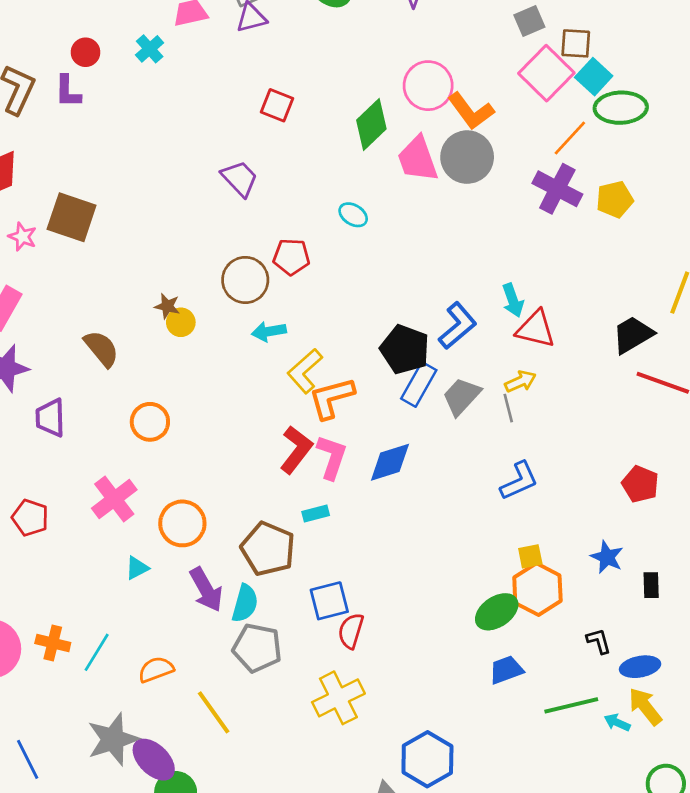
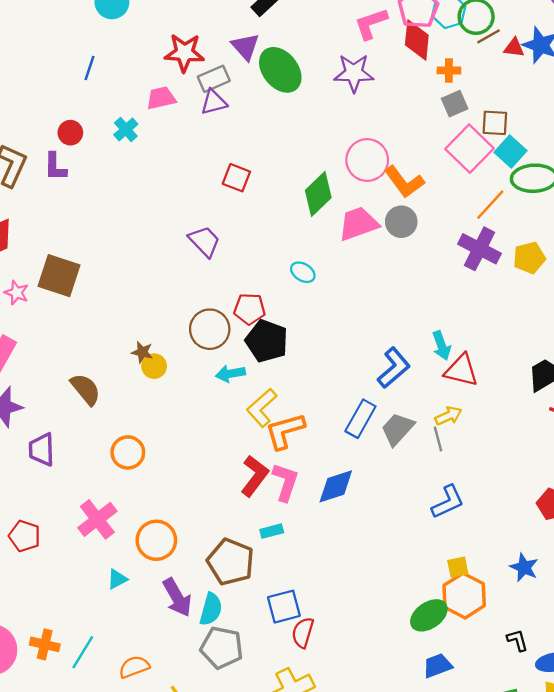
gray circle: (467, 157) -> (401, 222), size x0.7
pink trapezoid: (418, 159) -> (358, 224), turned 90
black pentagon: (405, 349) -> (267, 341), moved

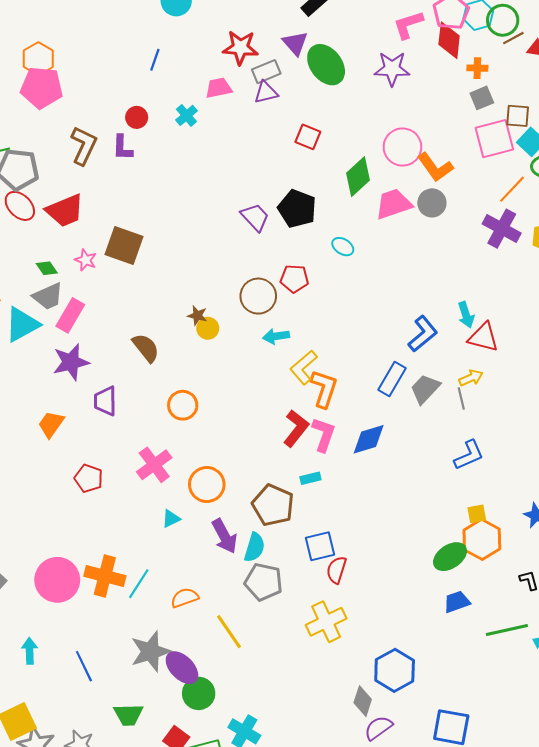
pink square: (469, 149) -> (494, 139), turned 30
red square: (236, 178) -> (308, 137), moved
black pentagon: (267, 341) -> (297, 209), moved
orange L-shape: (285, 431) -> (324, 389), turned 123
orange cross: (45, 644) -> (105, 576), size x1.5

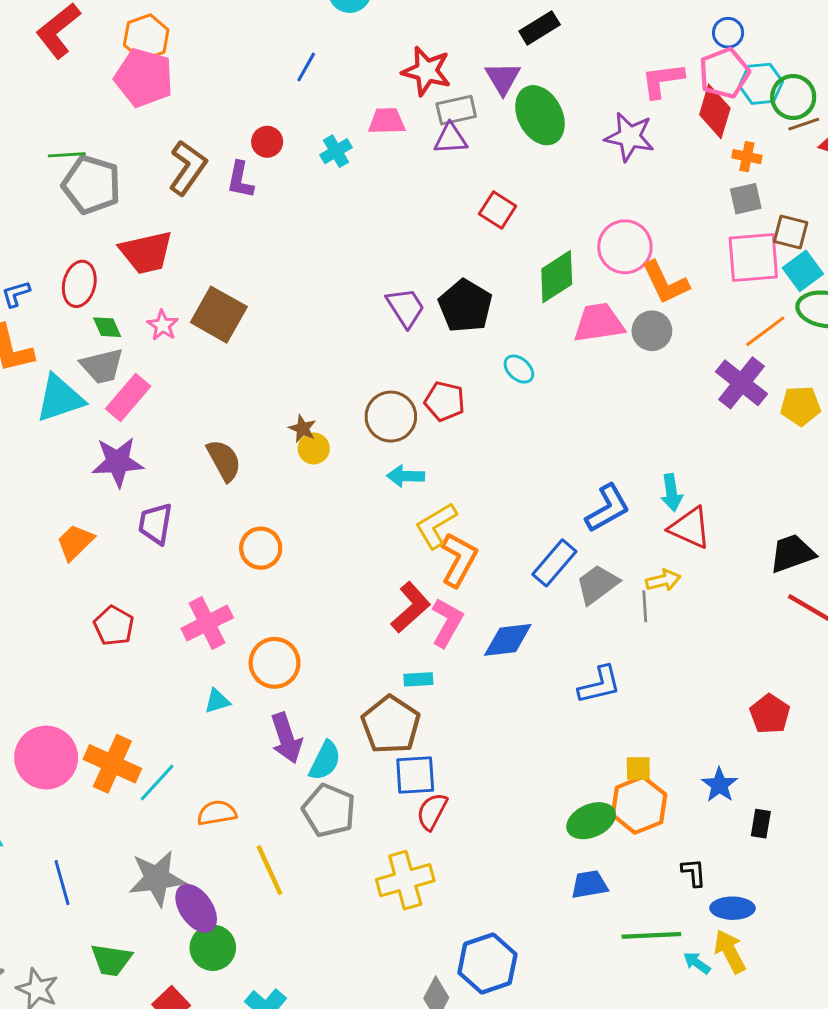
red ellipse: (20, 206) -> (79, 284), moved, turned 48
blue L-shape: (469, 455) -> (600, 685), moved
brown pentagon: (273, 505) -> (391, 725), moved

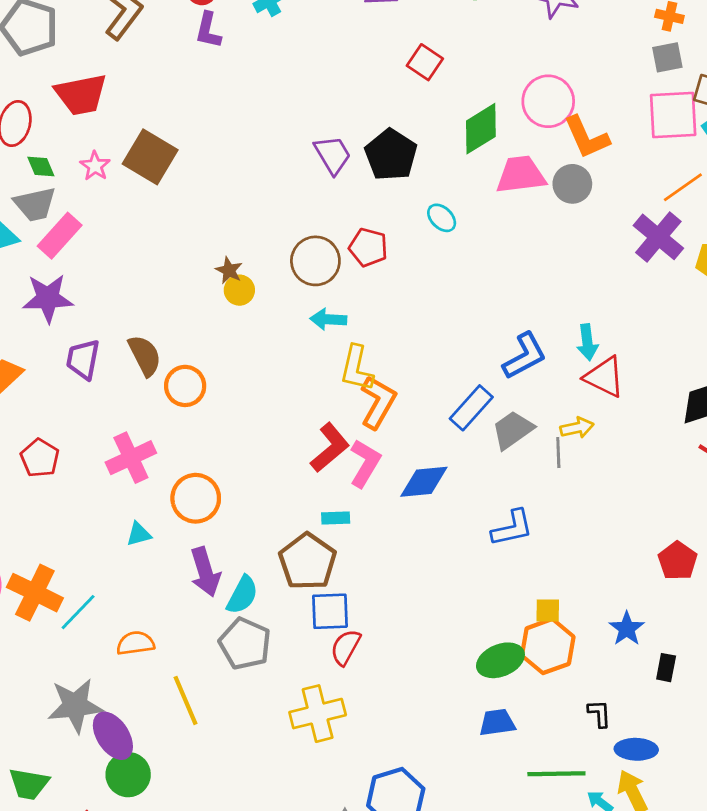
purple L-shape: (240, 180) -> (208, 30), moved
brown semicircle: (224, 460) -> (145, 355), moved
yellow L-shape: (436, 525) -> (357, 368), turned -48

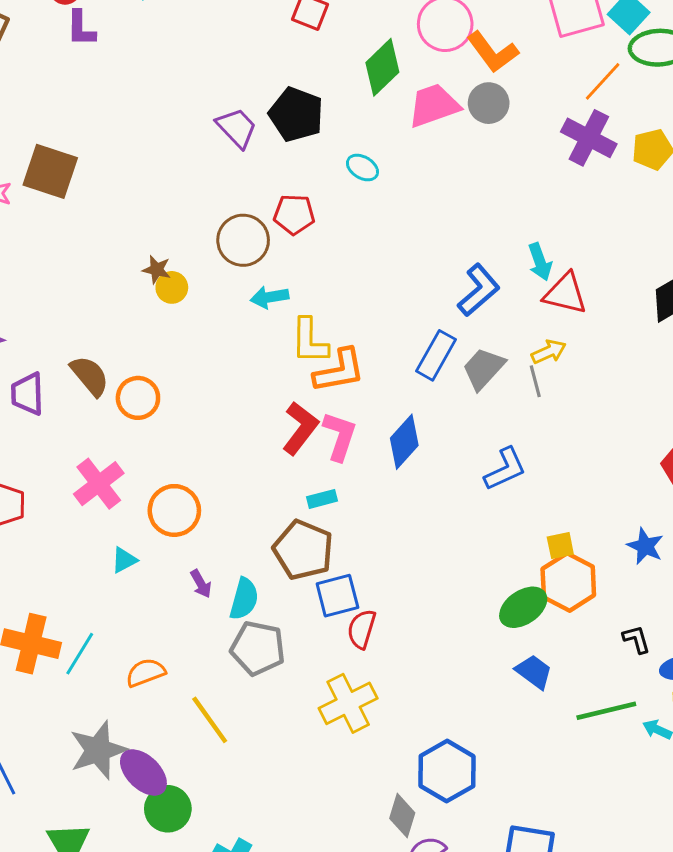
orange L-shape: (378, 402) -> (339, 371), turned 62
blue diamond: (424, 482) -> (404, 442), turned -30
purple arrow: (205, 572) -> (201, 584), size x0.6
blue trapezoid: (497, 723) -> (534, 672), turned 57

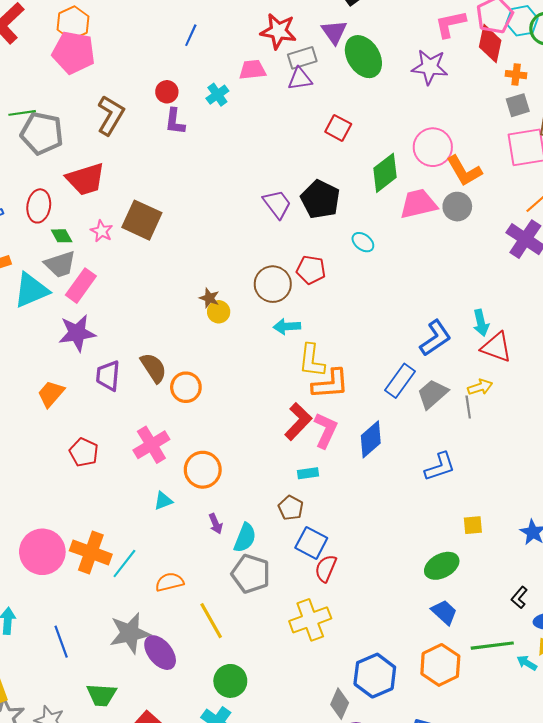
brown pentagon: (303, 550) -> (291, 508), size x0.6
orange hexagon: (568, 582) -> (440, 665), moved
blue square: (337, 596) -> (311, 543), turned 36
black L-shape: (636, 639) -> (519, 597), turned -130
green circle: (168, 809) -> (230, 681), moved

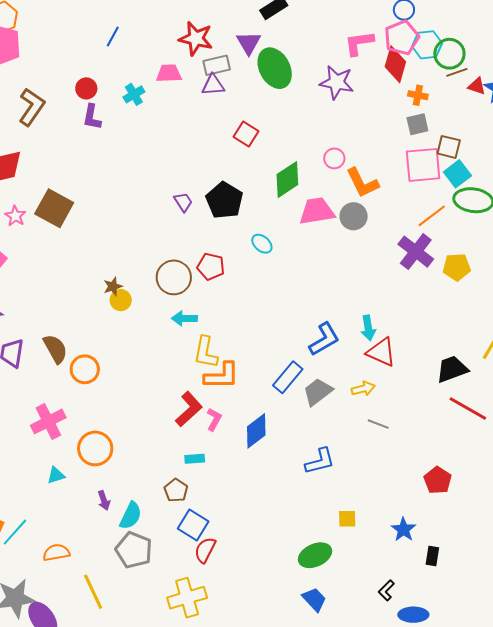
pink circle: (433, 147) -> (334, 158), size x0.6
purple trapezoid: (277, 204) -> (183, 202), size x0.7
brown star: (209, 298) -> (113, 286), turned 30
gray line: (468, 407) -> (378, 424), moved, turned -65
pink L-shape: (326, 430) -> (214, 419), size x0.7

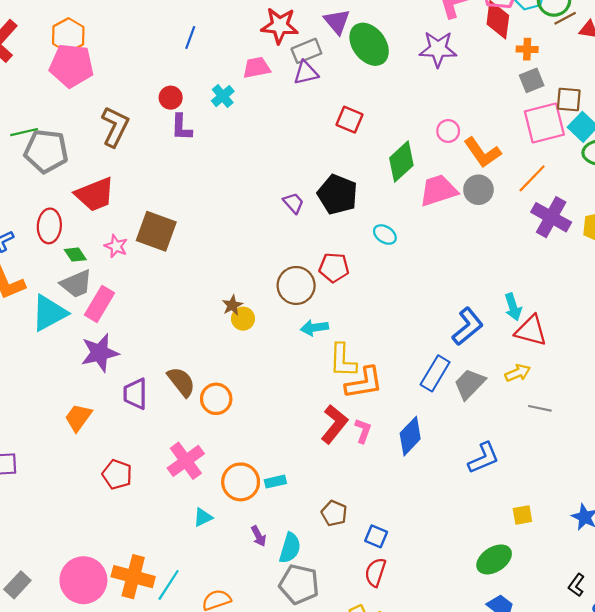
orange line: (432, 216) -> (532, 178), moved
cyan rectangle: (195, 459) -> (275, 482), moved
blue square: (193, 525) -> (376, 536), moved, size x0.7

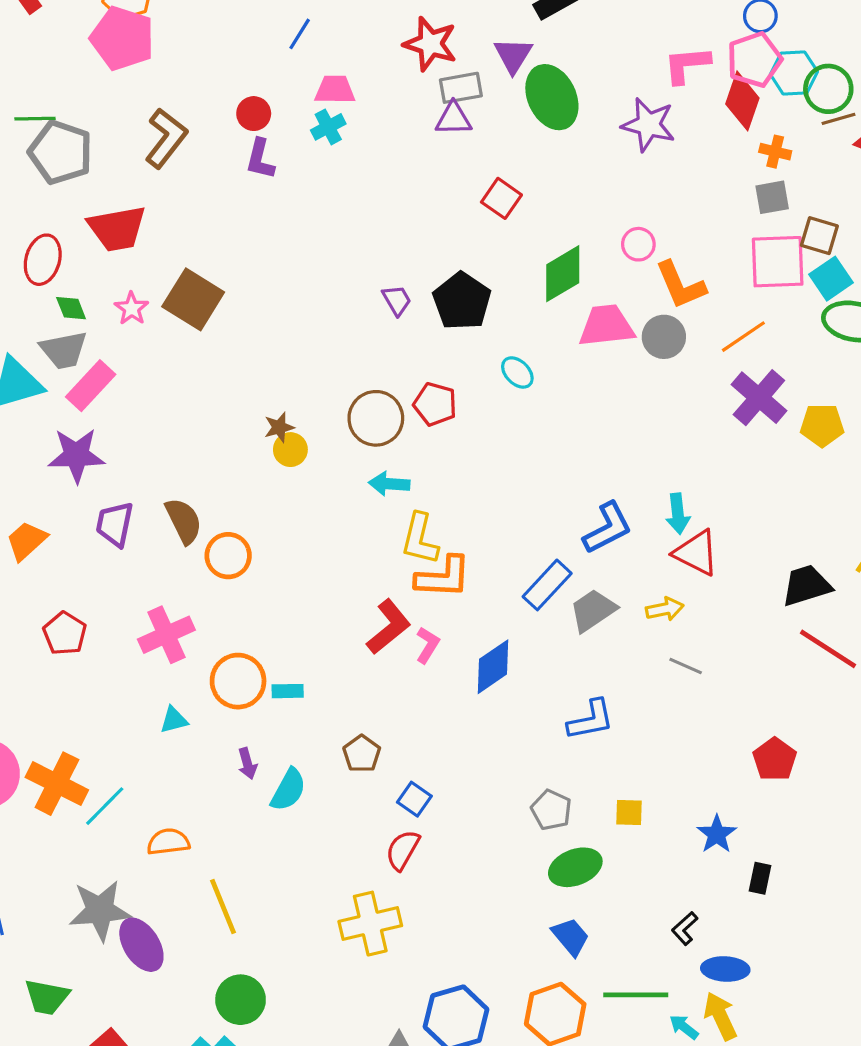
pink trapezoid: (257, 68) -> (335, 90), moved
gray pentagon: (299, 584) -> (551, 810), moved, size x0.7

